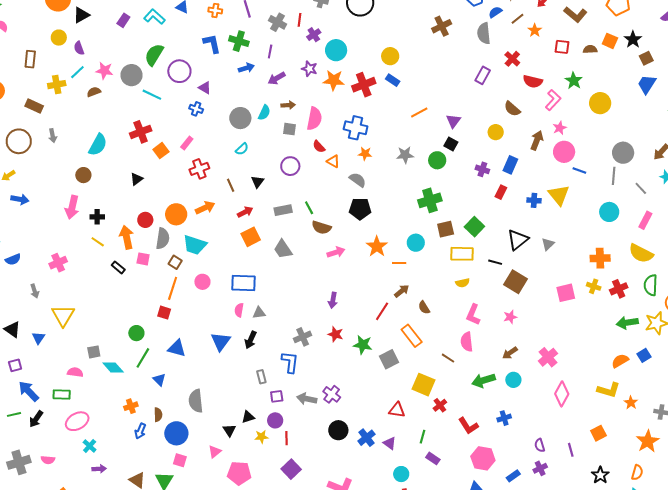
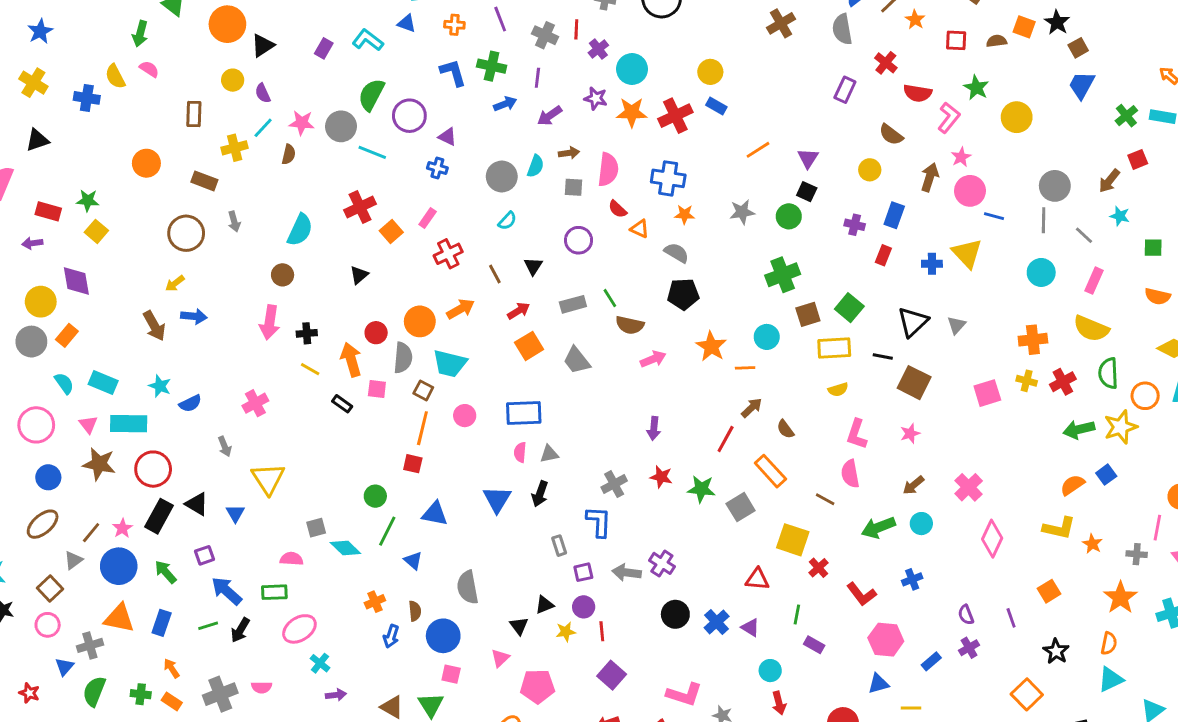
brown semicircle: (94, 92) -> (289, 154), turned 128

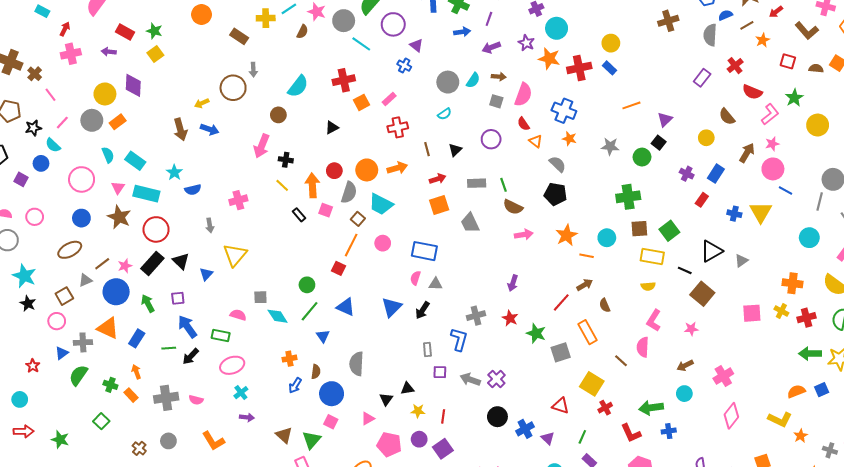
brown circle: (186, 233) -> (233, 88), moved
green arrow: (878, 528) -> (651, 408), moved
purple circle: (584, 607) -> (419, 439), moved

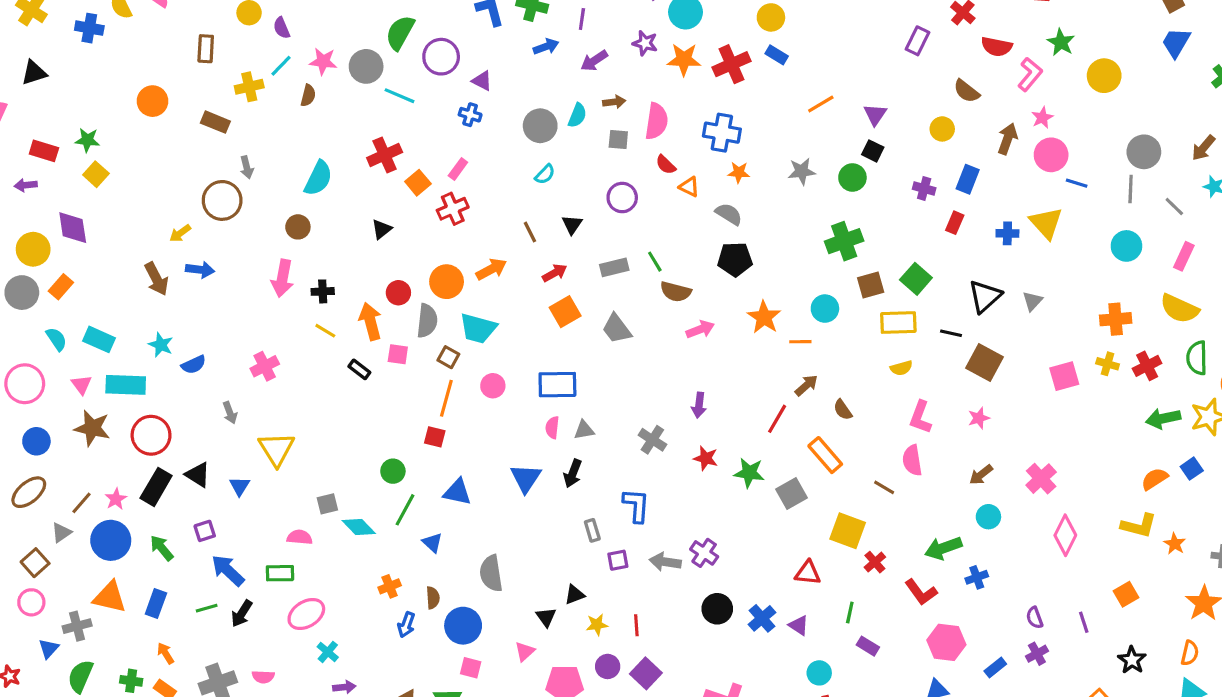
red cross: (398, 127) -> (453, 209), moved
gray cross: (476, 316) -> (652, 440), moved, turned -30

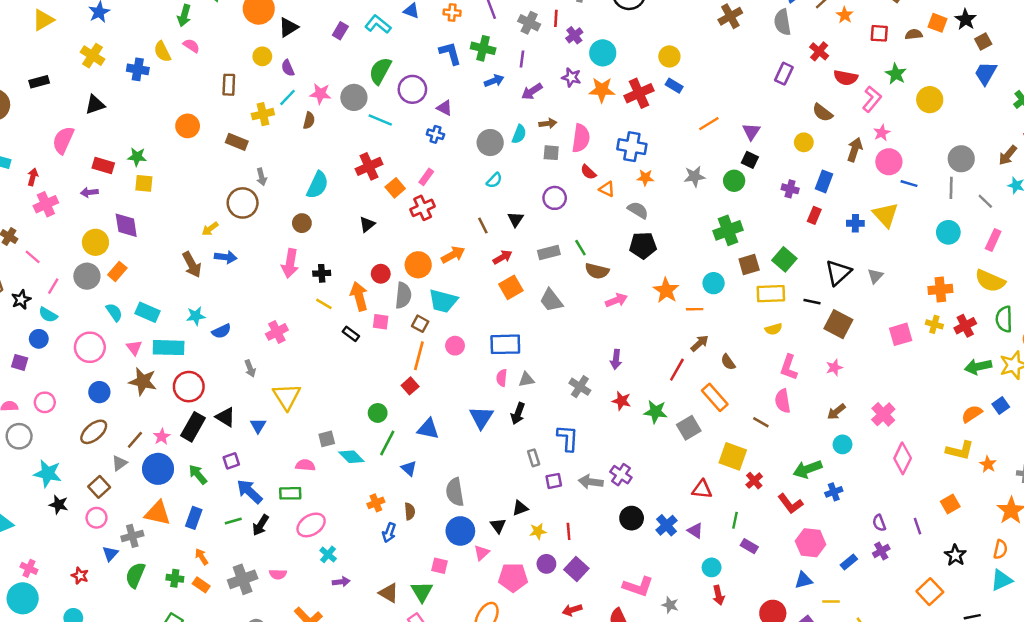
yellow square: (96, 174) -> (144, 183), turned -36
cyan star: (161, 345) -> (196, 316), turned -30
red square: (435, 437) -> (410, 386), turned 35
blue circle: (463, 626) -> (460, 531), moved

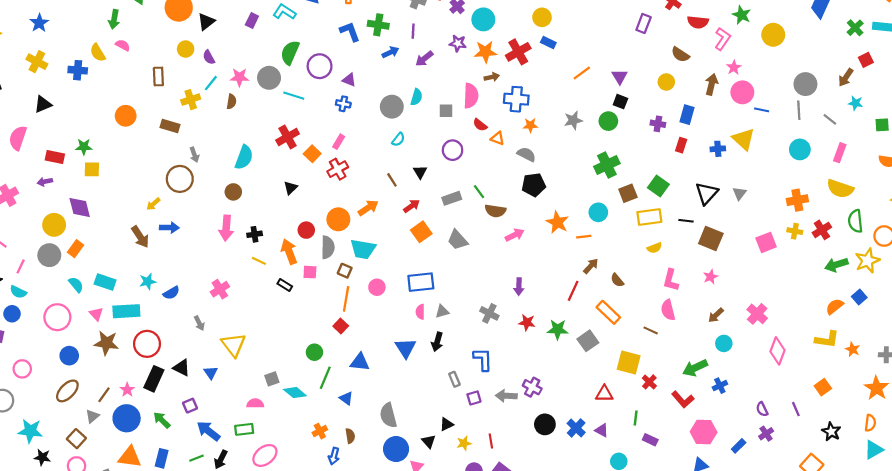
brown arrow: (548, 123) -> (492, 77), moved

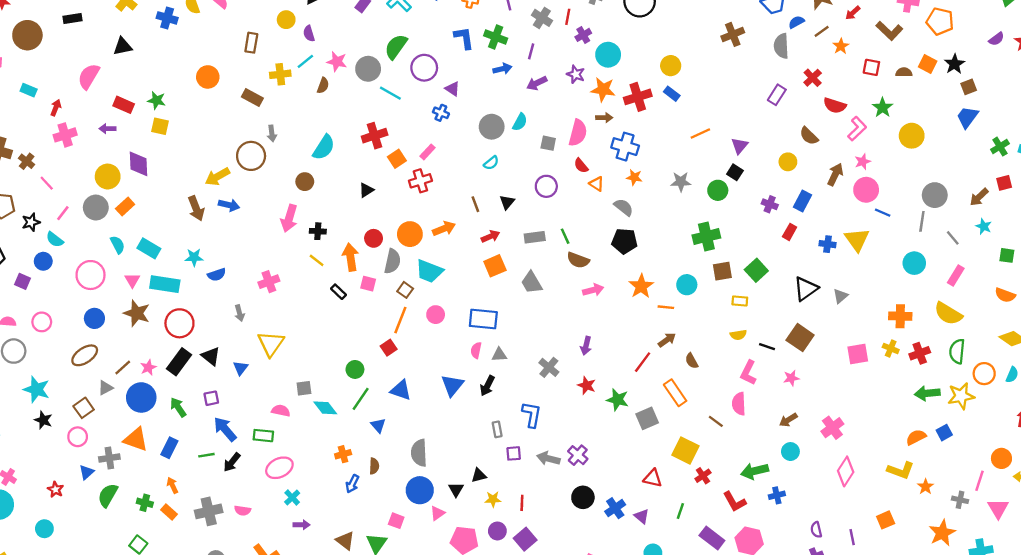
yellow arrow: (153, 204) -> (217, 177), size x1.5
yellow rectangle: (649, 217) -> (740, 301), size x0.6
black line: (686, 221) -> (767, 347), moved
purple rectangle: (650, 440) -> (712, 538), moved, size x1.5

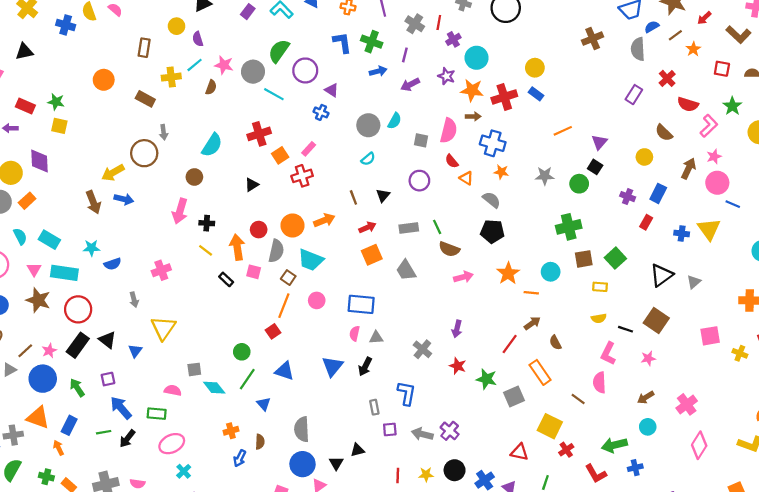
yellow cross: (891, 348) -> (740, 353), moved
orange arrow: (172, 485) -> (58, 448), moved
yellow star: (493, 499) -> (426, 474), moved

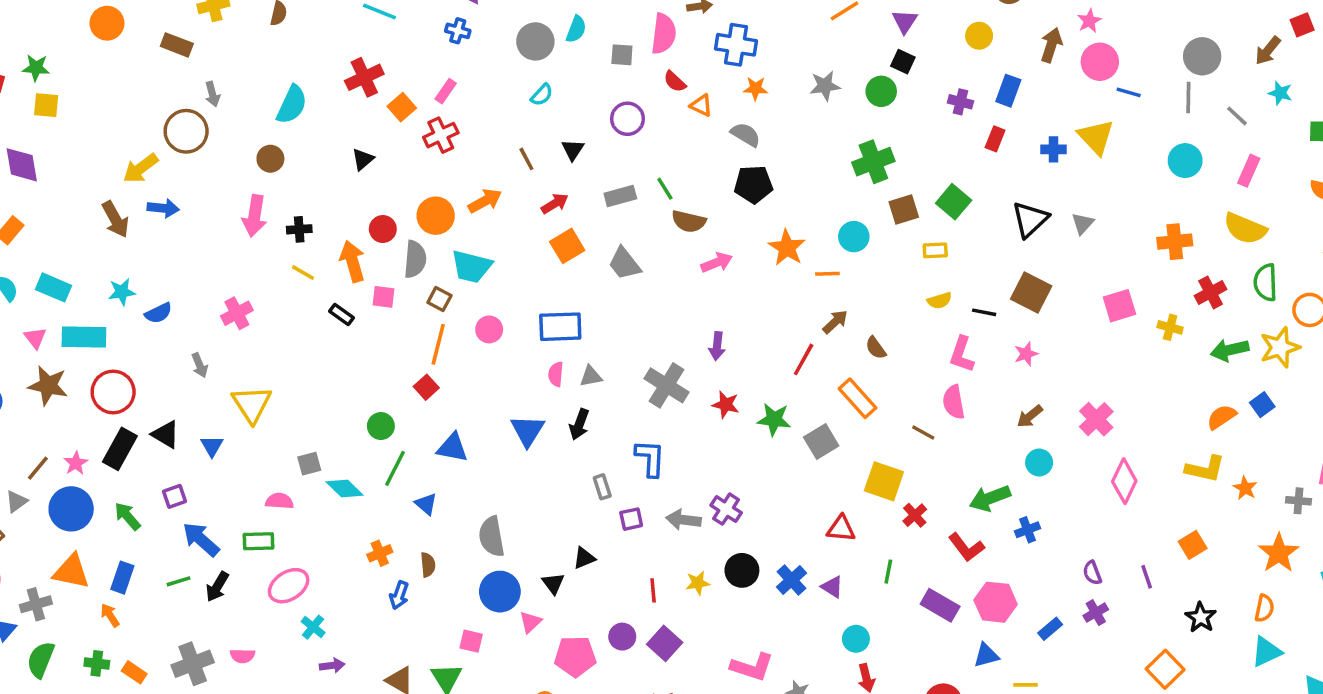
gray cross: (422, 349) -> (666, 385), size x1.4

